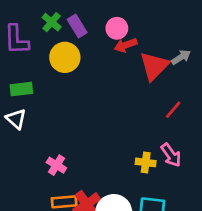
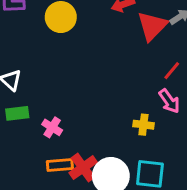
green rectangle: (21, 89) -> (17, 113), moved
pink arrow: (171, 155) -> (169, 101), moved

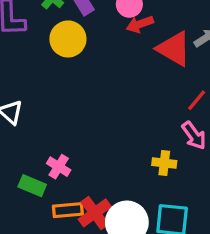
red triangle: (152, 26) -> (174, 49), turned -44
green rectangle: (17, 113) -> (32, 186), moved, turned 30

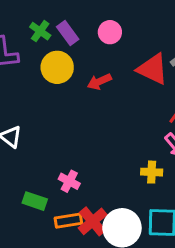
red arrow: (140, 24) -> (99, 82), moved
pink cross: (59, 167) -> (69, 181), moved

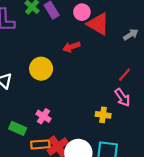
yellow circle: (57, 67) -> (41, 69), moved
red triangle: (153, 69) -> (98, 24), moved

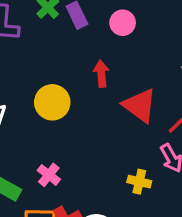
red triangle: (98, 24) -> (140, 105), moved
red arrow: (71, 47) -> (101, 74), turned 98

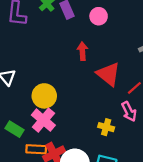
yellow circle: (52, 102) -> (44, 96), moved
pink cross: (49, 175) -> (43, 120), size x1.5

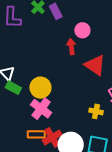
pink circle: (99, 16) -> (82, 30), moved
green rectangle: (14, 129) -> (13, 88), moved

